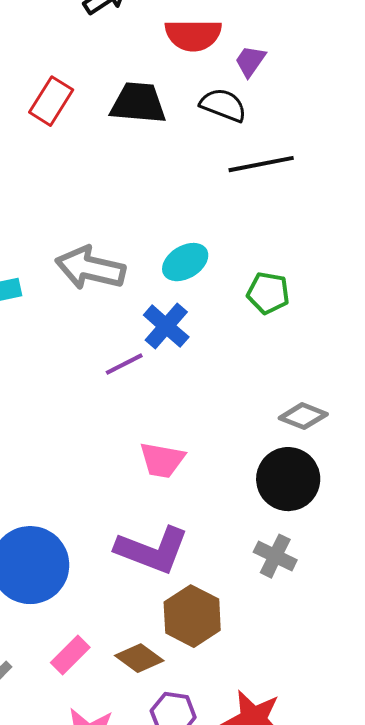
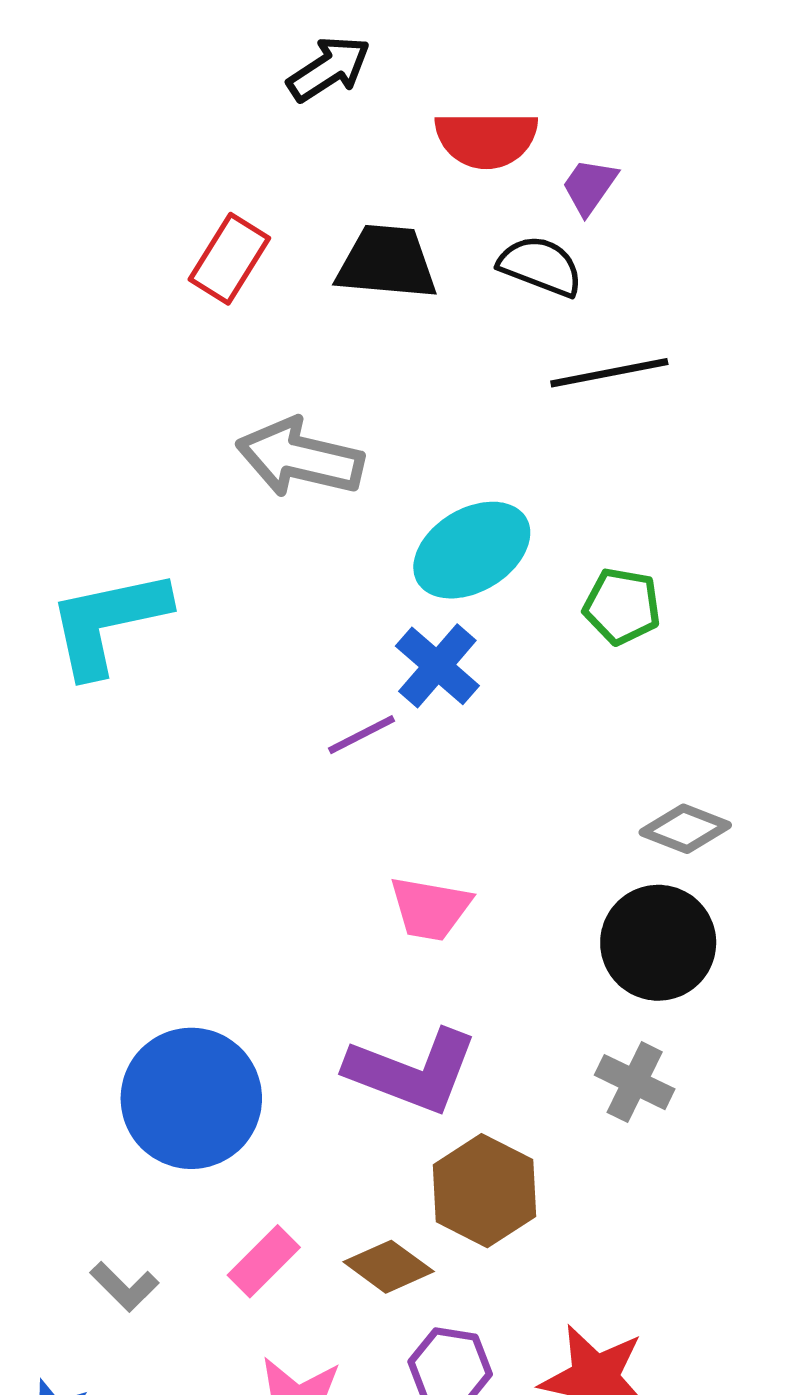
cyan ellipse: (185, 262) -> (472, 550), size x1.4
gray arrow: (90, 268) -> (300, 458), moved

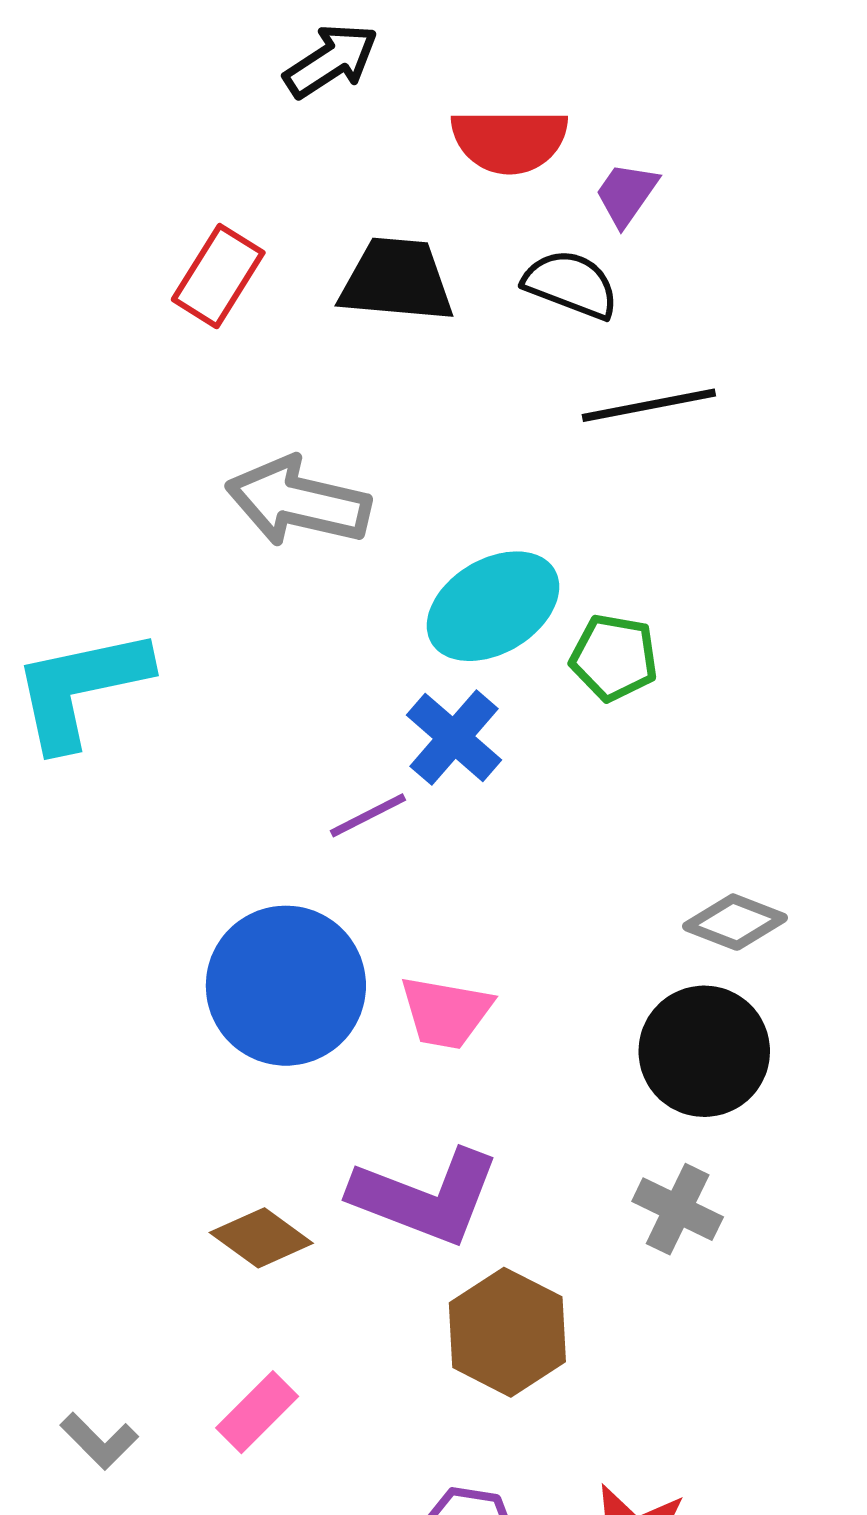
green pentagon: (622, 606) -> (614, 658), moved
blue circle: (191, 1098) -> (286, 986), moved
brown diamond: (389, 1267) -> (261, 1238), moved

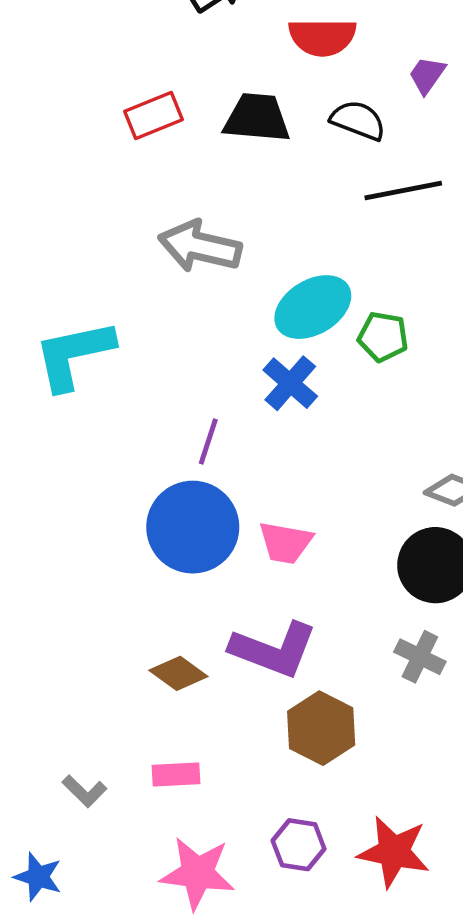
purple trapezoid: (626, 194) -> (427, 75), moved
red rectangle: (218, 276) -> (153, 116), turned 36
purple line: (368, 815) -> (208, 441), moved, turned -45
pink rectangle: (257, 1412) -> (176, 775), turned 42

